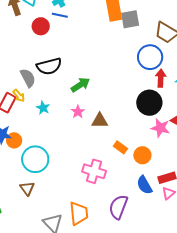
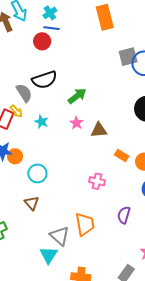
gray square: (130, 19) -> (128, 57), moved
red circle: (41, 26) -> (42, 41), moved
cyan circle: (35, 159) -> (37, 173), size x0.7
pink cross: (94, 171) -> (97, 181), size x0.7
purple semicircle: (118, 207) -> (124, 215), size x0.7

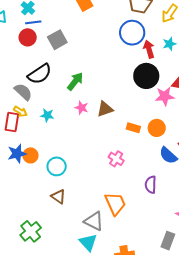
gray square: (128, 57) -> (57, 40), moved
pink cross: (97, 181) -> (116, 159), turned 35

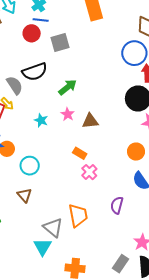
cyan star: (47, 115) -> (41, 120), moved
orange rectangle: (133, 128) -> (80, 153), moved

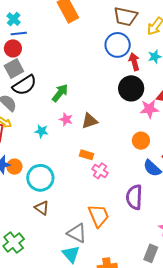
gray square: (60, 42) -> (14, 69), moved
cyan circle: (30, 166) -> (40, 178), size x1.4
purple semicircle: (117, 205) -> (134, 197), size x1.4

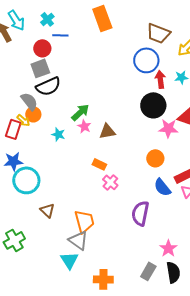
blue line: (19, 33) -> (60, 35), moved
green arrow: (60, 93) -> (80, 112), moved
orange circle: (14, 167) -> (33, 114), moved
cyan circle: (40, 178) -> (26, 180), moved
orange trapezoid: (99, 216) -> (84, 221), moved

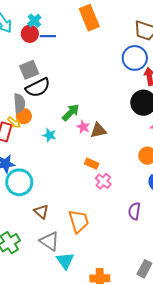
red circle: (42, 48) -> (30, 34), moved
gray semicircle: (29, 101) -> (19, 103), turned 36
pink star: (84, 126) -> (83, 127), moved
purple semicircle: (140, 213) -> (134, 211), size x0.7
gray triangle: (78, 240) -> (49, 241), moved

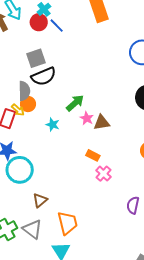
blue line: (48, 36) -> (57, 26), turned 42
brown triangle: (41, 212) -> (40, 200), turned 35
orange trapezoid: (79, 221) -> (68, 223), moved
gray triangle: (49, 241) -> (32, 229), moved

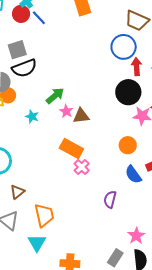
orange rectangle: (93, 155) -> (71, 148), size x1.6

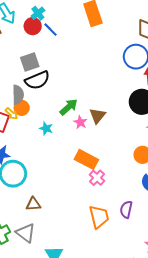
brown triangle: (81, 116) -> (97, 116), moved, turned -42
brown triangle: (17, 192) -> (33, 204), turned 35
orange trapezoid: (44, 215) -> (99, 217), moved

